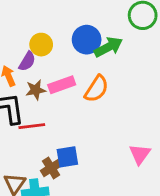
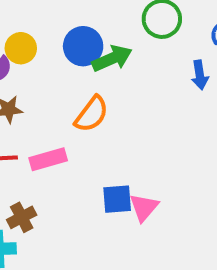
pink rectangle: (62, 85) -> (48, 159), moved
blue square: (67, 157) -> (117, 199), moved

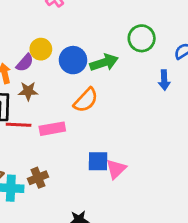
blue circle: (83, 46) -> (73, 60), moved
brown cross: (22, 217) -> (38, 178), moved

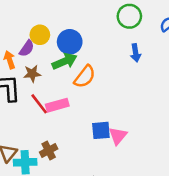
green arrow: (104, 63) -> (65, 61), moved
blue arrow: (164, 80) -> (136, 53), moved
red line: (19, 125) -> (39, 104), moved, turned 55

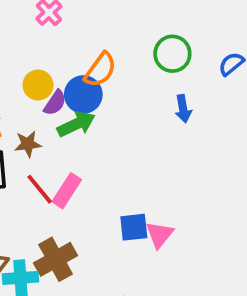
purple semicircle: (27, 48) -> (55, 103), moved
orange semicircle: (85, 77) -> (100, 70), moved
pink rectangle: (57, 105) -> (67, 191), turned -40
brown cross: (49, 150) -> (56, 259), size x1.5

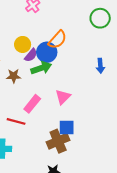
green circle: (172, 54) -> (100, 18), moved
red line: (40, 189) -> (16, 121), moved, turned -42
pink triangle: (160, 235) -> (63, 97), moved
brown cross: (56, 259) -> (58, 141), moved

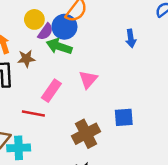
green arrow: (41, 68) -> (59, 46), turned -138
blue square: (67, 128) -> (124, 117), moved

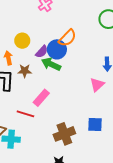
yellow circle: (34, 19) -> (22, 41), moved
pink triangle: (88, 79) -> (97, 85), moved

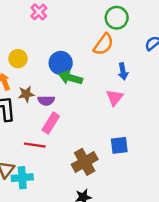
orange semicircle: (67, 38) -> (103, 44), moved
purple semicircle: (42, 52) -> (46, 101), moved, turned 56
green arrow: (51, 64) -> (70, 78), moved

